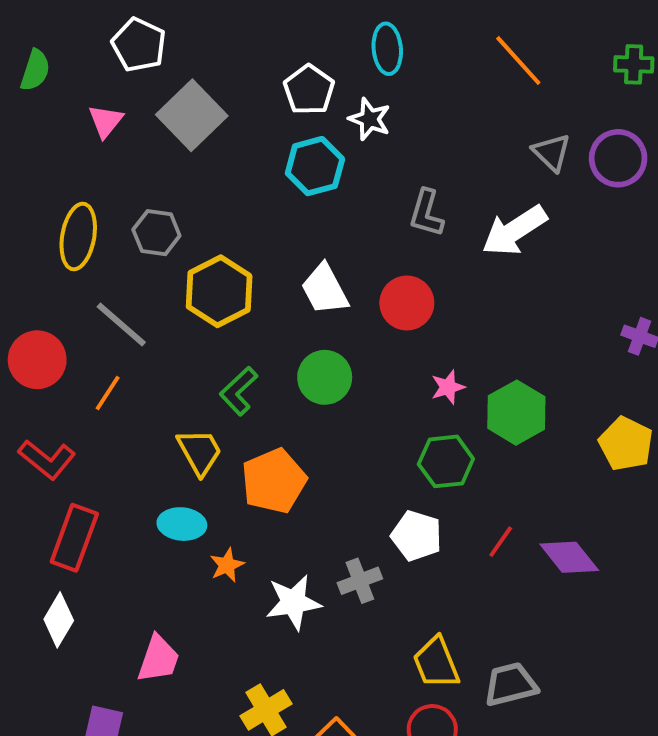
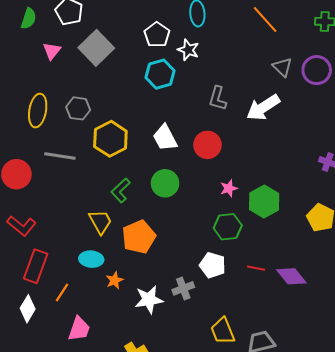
green semicircle: (35, 70) -> (29, 19), moved
gray line: (121, 325) -> (60, 156), turned -32
orange line: (108, 393) -> (62, 292), moved
red line: (501, 542) -> (256, 268), turned 66

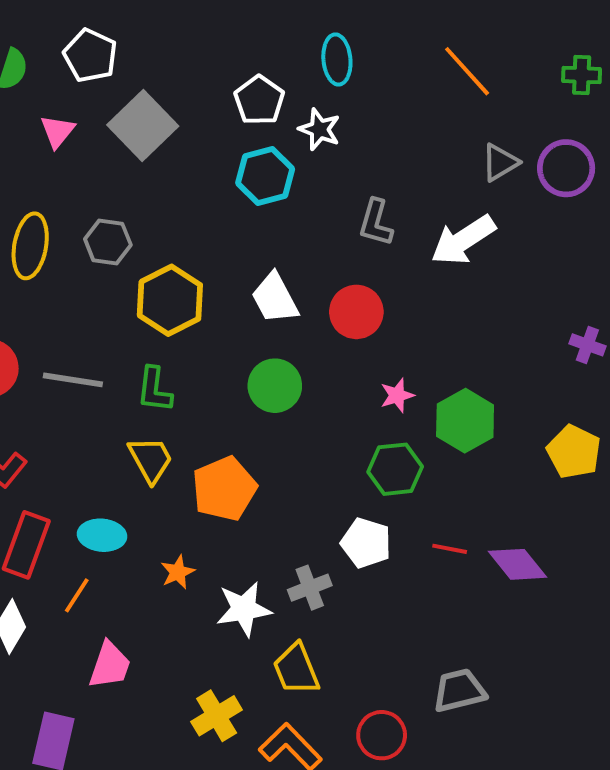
gray triangle: (282, 67) -> (500, 162), turned 45
gray line: (60, 156) -> (73, 380), moved
green L-shape: (121, 190) -> (154, 390), moved, turned -40
cyan ellipse: (91, 259) -> (102, 535), moved
yellow trapezoid: (223, 331) -> (296, 669), moved

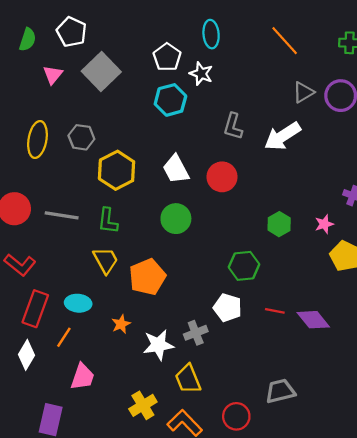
pink star: (397, 395) -> (324, 224), moved
green hexagon: (465, 421) -> (279, 224), moved, size x0.7

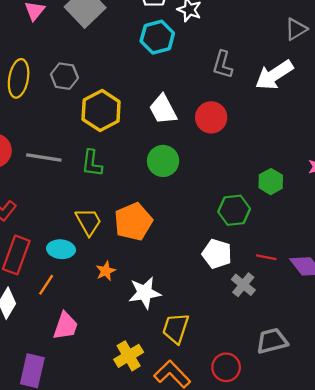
green hexagon: (279, 224) -> (271, 182), moved
yellow trapezoid: (106, 260) -> (88, 222), moved
gray cross: (196, 333) -> (243, 285), moved, turned -30
yellow trapezoid: (188, 379) -> (176, 328), turned 40

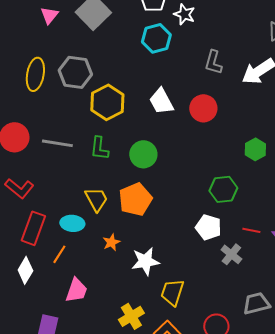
gray hexagon: (64, 76) -> (75, 72), size x1.4
green circle: (163, 161) -> (143, 154), moved
green hexagon: (271, 182) -> (255, 149), moved

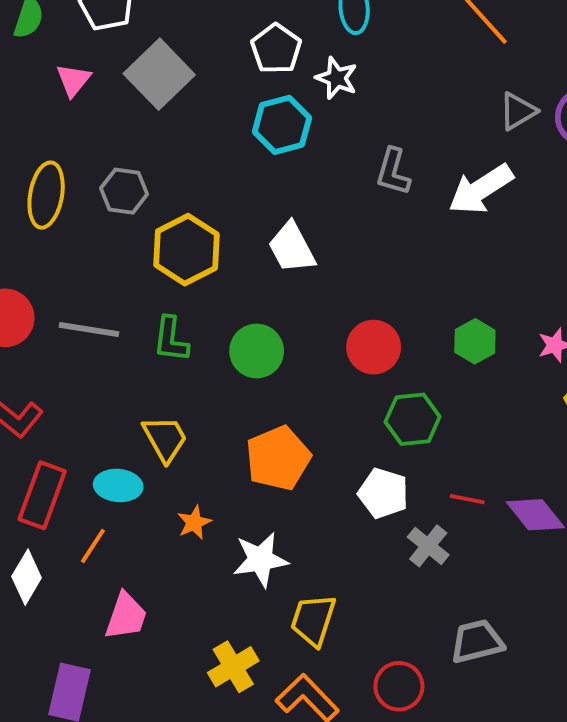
gray hexagon: (75, 72) -> (124, 191), size x0.7
red circle: (203, 108) -> (374, 347), moved
orange pentagon: (135, 199) -> (278, 458), moved

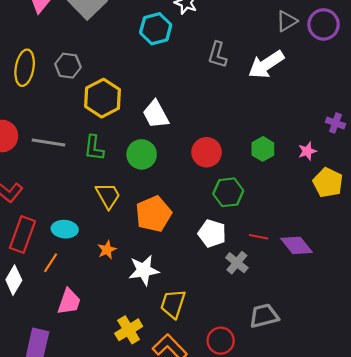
white trapezoid: (292, 248) -> (156, 114), moved
yellow trapezoid: (165, 439) -> (108, 196), moved

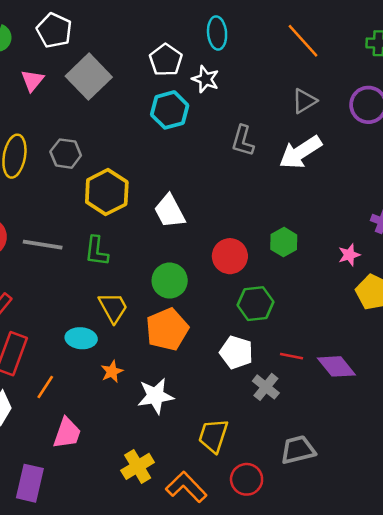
gray triangle: (287, 21) -> (304, 101), moved
green hexagon: (263, 149) -> (284, 242), moved
green circle: (142, 154) -> (170, 281), moved
cyan ellipse: (65, 229) -> (81, 338), moved
yellow trapezoid: (173, 304) -> (213, 436), moved

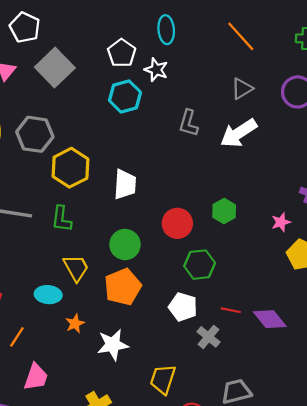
gray hexagon: (66, 154) -> (35, 134), size x1.4
white trapezoid: (170, 211) -> (125, 184), turned -148

